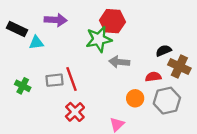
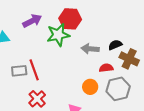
purple arrow: (56, 20) -> (32, 21), moved, turned -30
gray arrow: (119, 62) -> (90, 49), moved

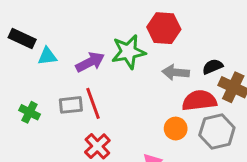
red hexagon: (70, 19) -> (164, 28), moved
purple arrow: (32, 21) -> (90, 62), moved
red semicircle: (106, 68) -> (199, 100), size x1.6

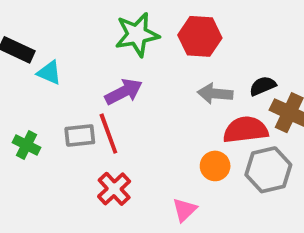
green star: (128, 52) -> (137, 35), moved
cyan triangle: (47, 56) -> (49, 73), turned 30
purple arrow: (90, 62) -> (124, 92), moved

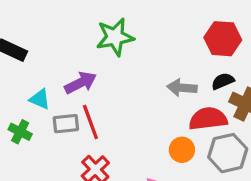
red hexagon: (200, 36) -> (223, 39), moved
cyan triangle: (49, 73) -> (40, 99), moved
purple arrow: (124, 92) -> (81, 83), moved

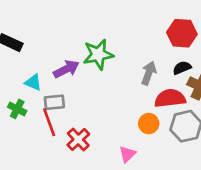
green star: (115, 37) -> (98, 54), moved
gray arrow: (182, 88) -> (149, 73), turned 105
red line: (90, 122) -> (49, 122), moved

